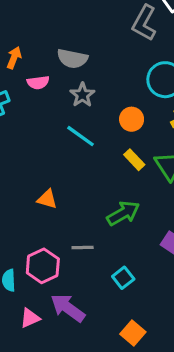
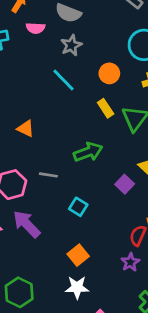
cyan square: (123, 278) -> (78, 207), turned -30

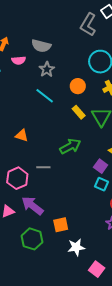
cyan square: (78, 207) -> (101, 184), moved
orange square: (78, 255) -> (61, 225), moved, turned 35
green hexagon: (19, 292) -> (32, 239), moved

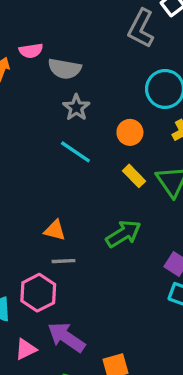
pink semicircle: (19, 60) -> (31, 51), moved
orange triangle: (22, 135) -> (55, 230), moved
gray line: (43, 167) -> (63, 261), moved

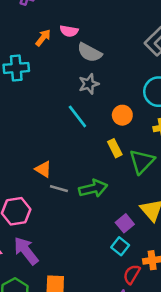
gray line: (63, 261) -> (59, 189), moved

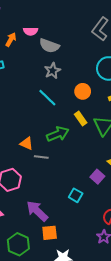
green arrow: (93, 188) -> (58, 134), moved
cyan square: (120, 246) -> (76, 195), moved
purple arrow: (26, 251) -> (37, 211), moved

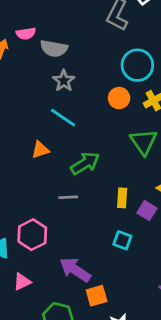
orange circle: (83, 91) -> (119, 98), moved
yellow rectangle: (81, 118) -> (122, 198), moved, turned 48
orange triangle: (27, 143) -> (40, 150), moved, turned -32

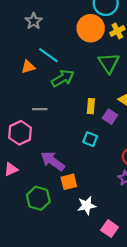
gray star: (64, 81) -> (34, 21), moved
orange circle: (119, 98) -> (91, 28), size x1.6
cyan line: (63, 118) -> (48, 55), moved
gray line: (68, 197) -> (40, 109), moved

